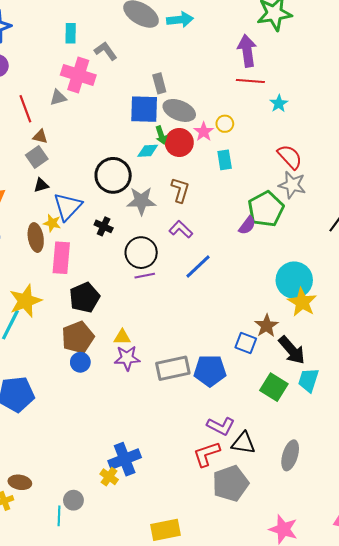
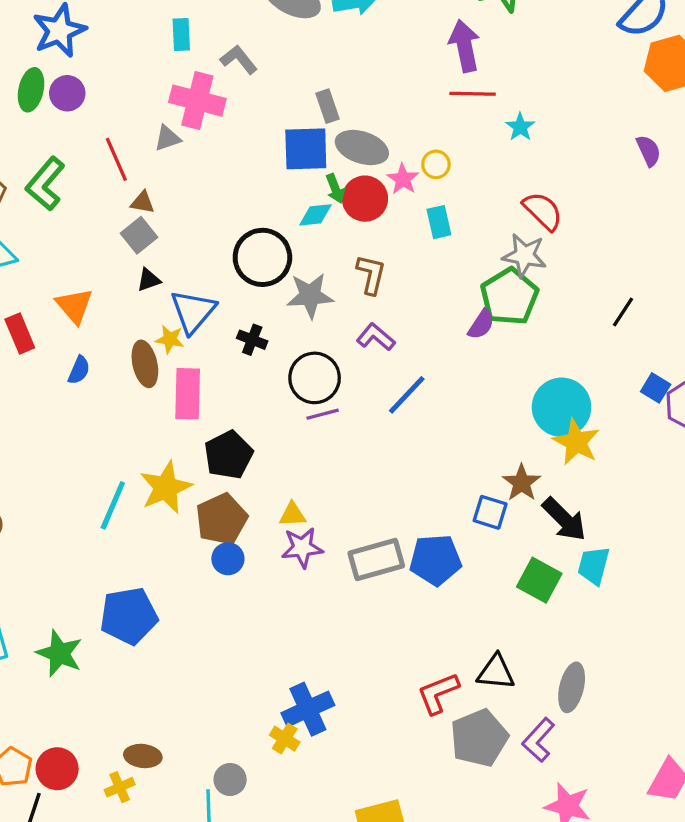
gray star: (292, 185) -> (524, 255), moved
yellow star: (25, 301) -> (166, 488), moved
purple L-shape: (221, 426) -> (538, 740), moved, turned 108

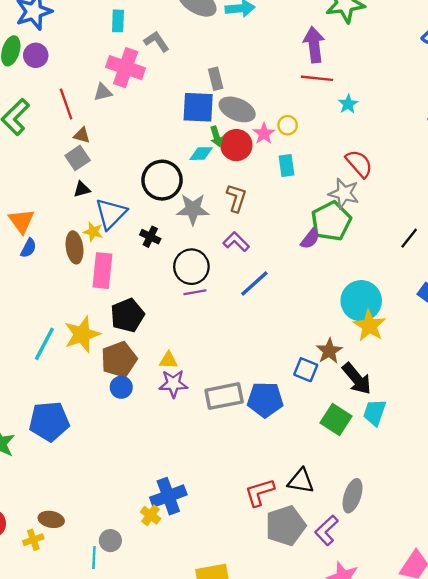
orange triangle: (74, 306) -> (22, 221), moved

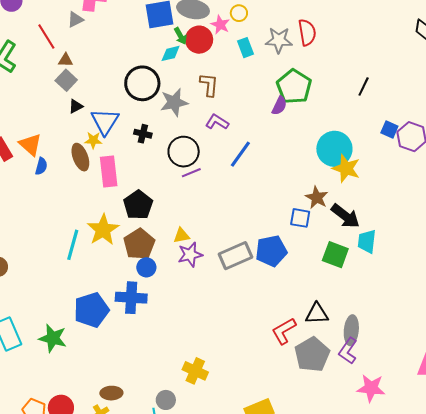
red semicircle: (359, 164) -> (307, 32), turned 44
gray star: (344, 193) -> (279, 40), moved
blue cross: (168, 496) -> (131, 298), moved, turned 36
gray ellipse: (353, 496) -> (351, 330), moved
yellow cross: (151, 515) -> (195, 371), size x1.4

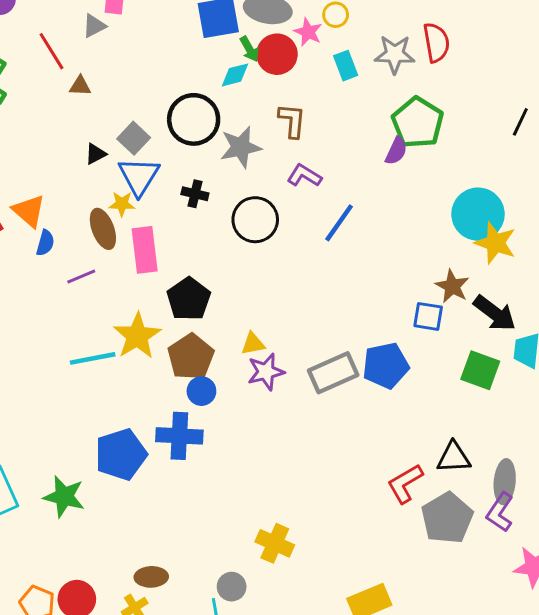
gray square: (66, 80) -> (134, 138), moved
purple line: (191, 173) -> (81, 277), moved
cyan line: (73, 245) -> (93, 358), turned 64

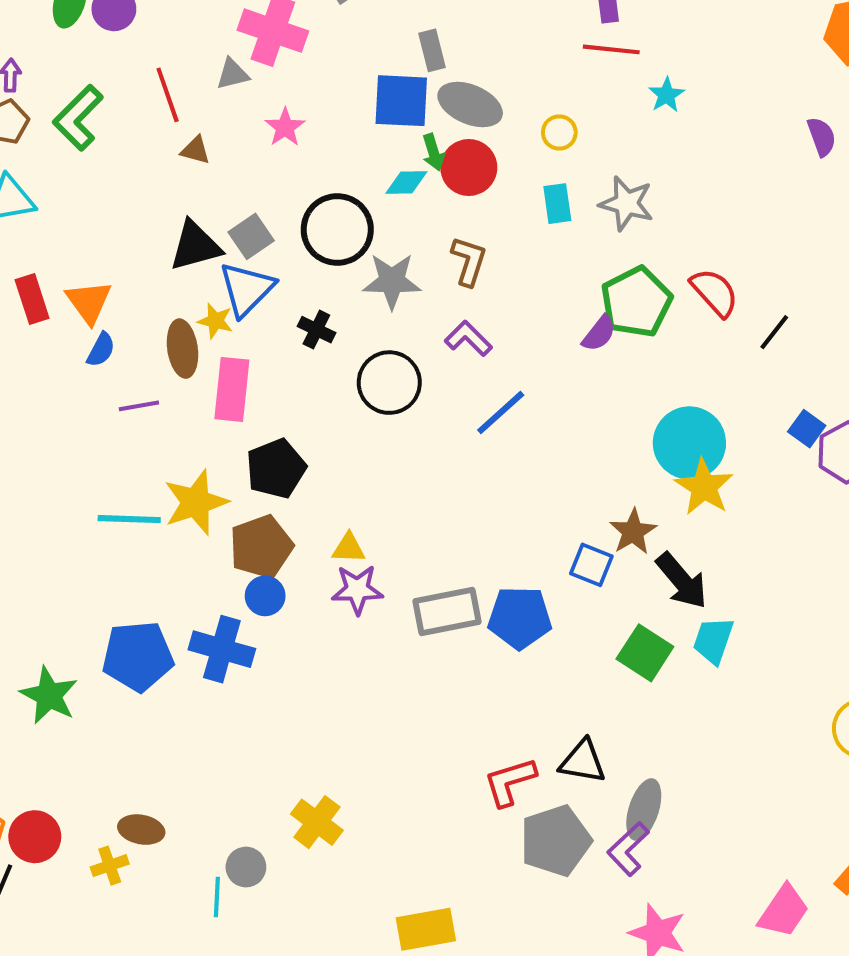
pink star: (308, 32) -> (285, 127), moved
red semicircle: (436, 43) -> (715, 292), moved, turned -45
black triangle: (96, 154) -> (195, 246), size x1.8

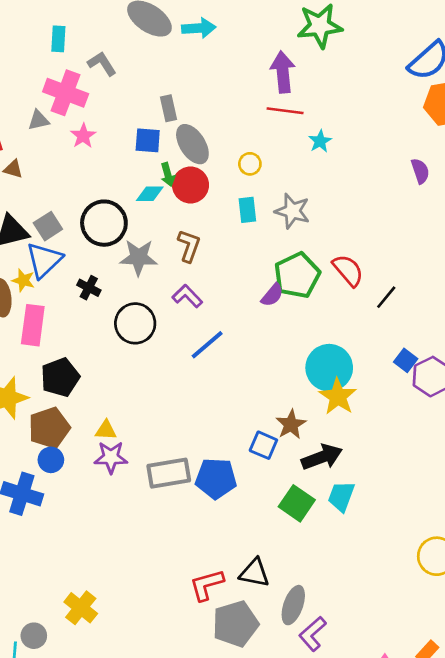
blue square: (401, 101) -> (148, 140), size x0.7
gray ellipse: (470, 105) -> (192, 144), turned 33
pink star: (285, 127) -> (83, 136), moved
black arrow: (682, 581) -> (322, 457), turned -72
purple L-shape: (628, 849) -> (313, 634), moved

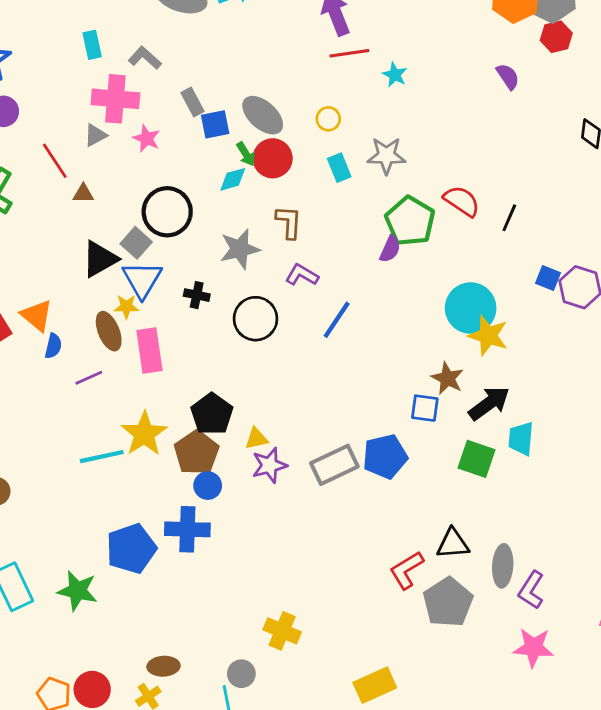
gray rectangle: (169, 108) -> (193, 102), moved
black circle: (104, 223) -> (167, 212), moved
black pentagon: (60, 377) -> (212, 414), moved

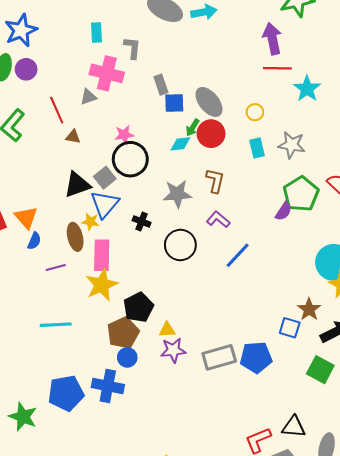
gray L-shape: (145, 58) -> (132, 48), turned 45
cyan star: (395, 75) -> (307, 89), size x1.5
pink star: (147, 139) -> (124, 135), moved, turned 30
green arrow: (246, 154) -> (193, 128), turned 54
yellow star: (144, 434) -> (102, 285), moved

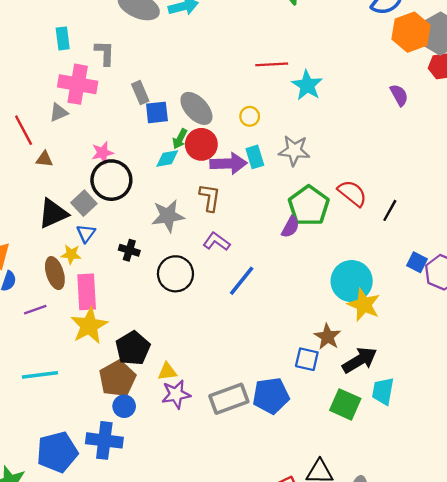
purple arrow: (272, 39) -> (228, 163), moved, turned 104
blue triangle: (105, 204) -> (86, 233), size x0.6

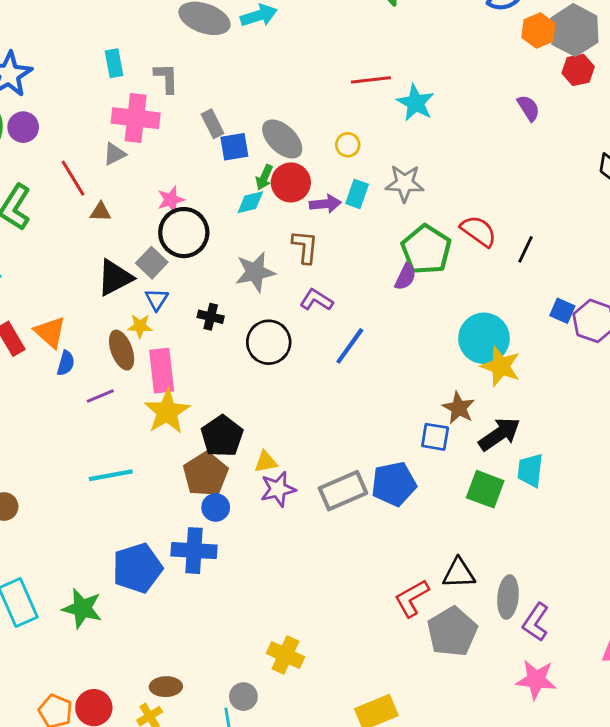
orange hexagon: (411, 32) -> (538, 30), size x0.7
cyan rectangle: (255, 157) -> (357, 194), turned 40
purple arrow: (228, 163) -> (325, 204), size x0.7

